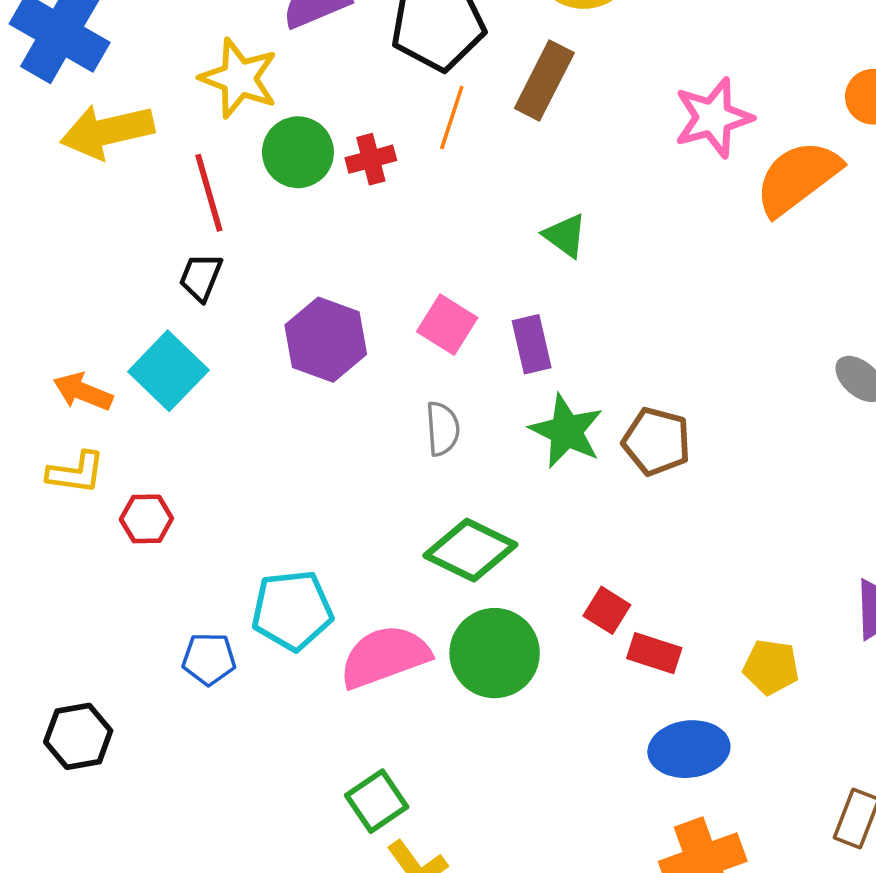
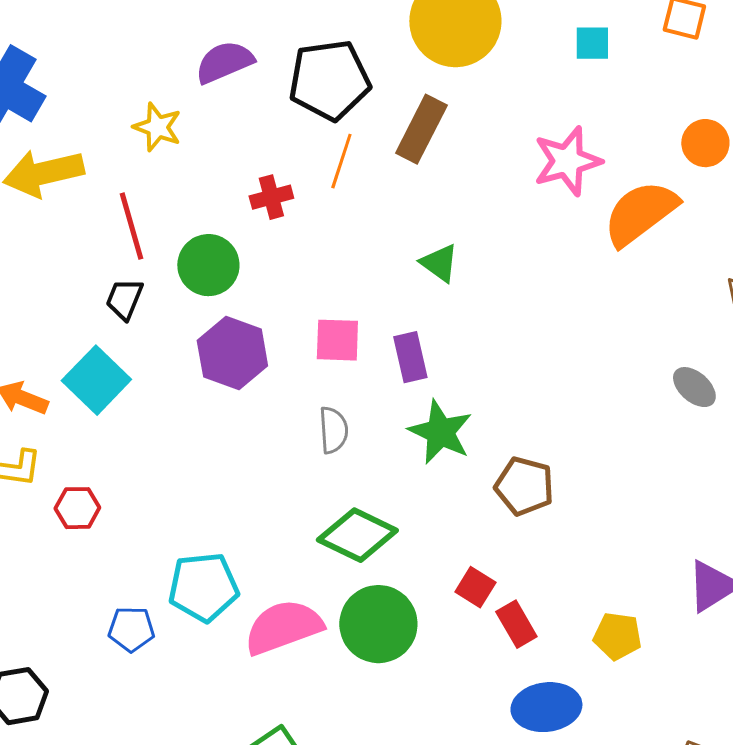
yellow star: (239, 78) -> (157, 127), size x0.7
green circle: (298, 152) -> (208, 265), moved
pink square: (447, 325) -> (337, 340), turned -30
brown pentagon: (657, 441) -> (524, 486), moved
red rectangle: (654, 653) -> (516, 624), turned 42

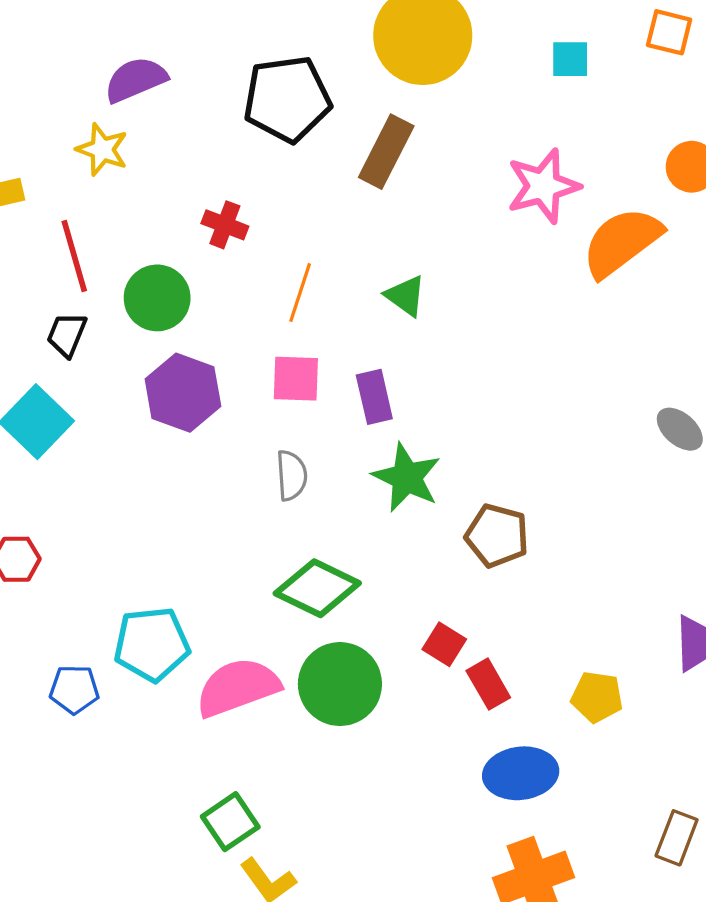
purple semicircle: (224, 62) -> (136, 80), moved
orange line: (341, 161) -> (300, 293), moved
red cross: (271, 197) -> (225, 225), turned 36

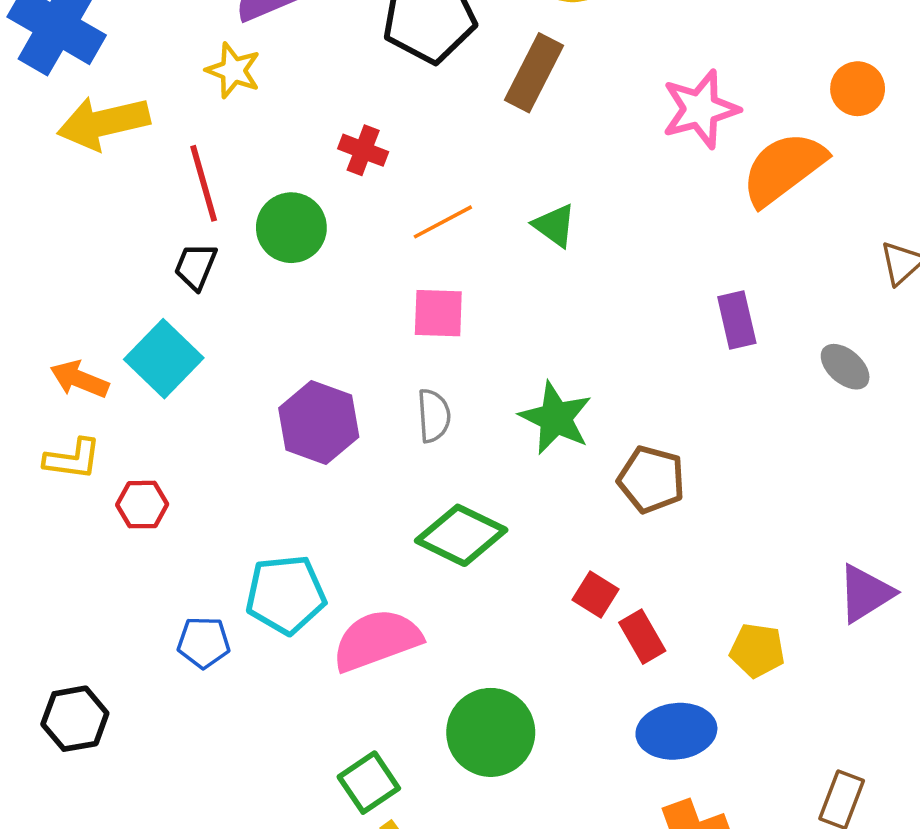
orange line: (300, 293) -> (443, 222), turned 44
purple hexagon: (183, 393) -> (319, 423), moved
purple rectangle: (374, 397) -> (737, 320), moved
green circle: (340, 684) -> (491, 732), moved

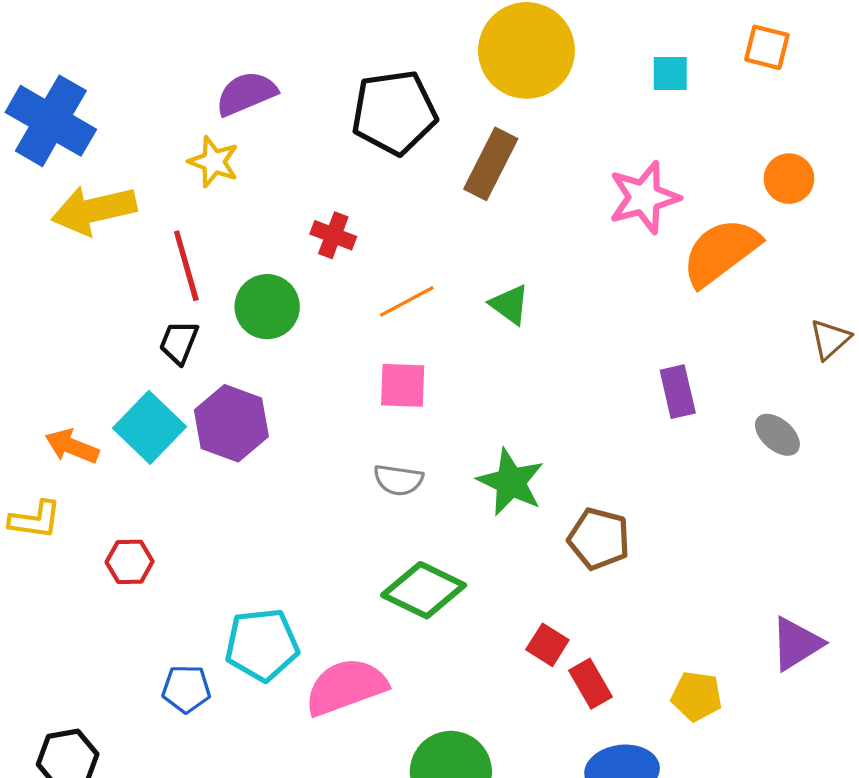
gray semicircle: (434, 416) -> (398, 480), turned 102
purple hexagon: (319, 423) -> (231, 423), moved
yellow L-shape: (73, 459) -> (35, 520), moved

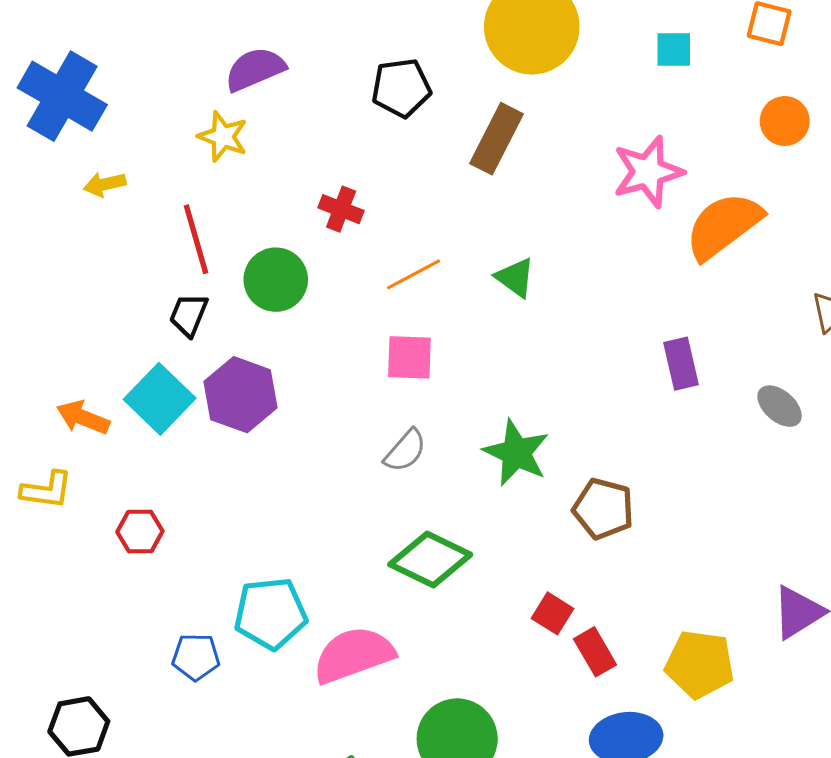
black pentagon: (394, 112) -> (401, 88), size x0.7
orange circle: (789, 179) -> (785, 121), moved
yellow arrow: (94, 210) -> (105, 184), size x0.5
gray semicircle: (398, 480) -> (405, 451), turned -57
yellow pentagon: (697, 696) -> (700, 664), size x1.4

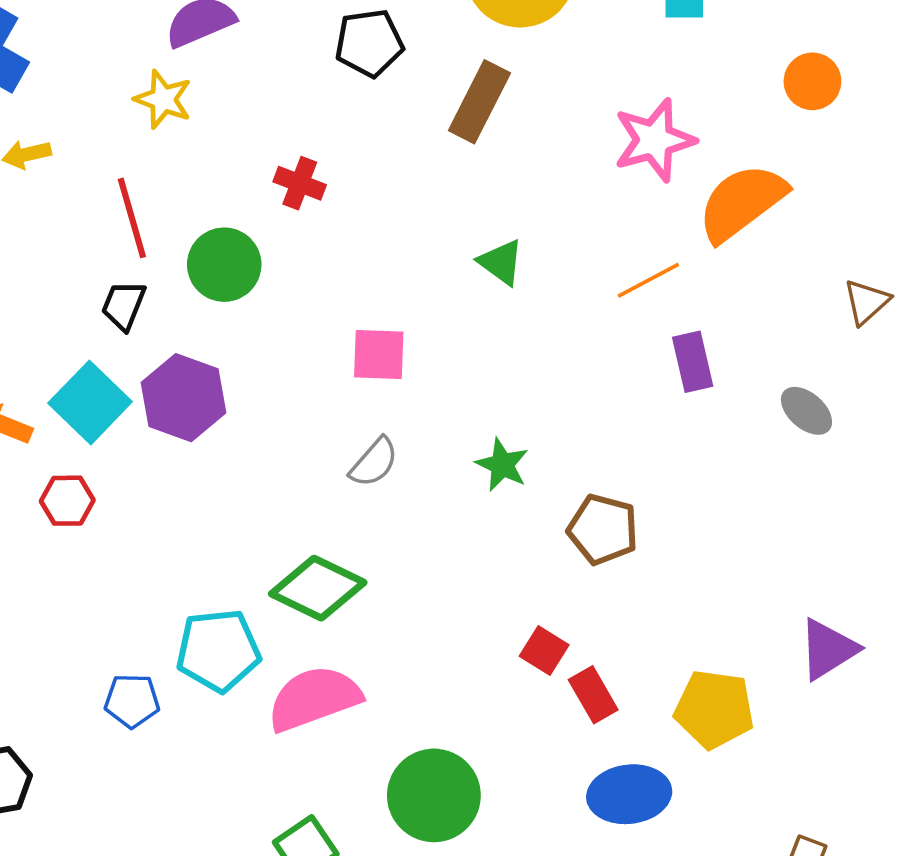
orange line: (414, 274) -> (648, 280), moved
green star: (516, 453) -> (502, 465), size x0.7
red hexagon: (140, 532) -> (67, 501), moved
green diamond: (430, 560) -> (318, 588), moved

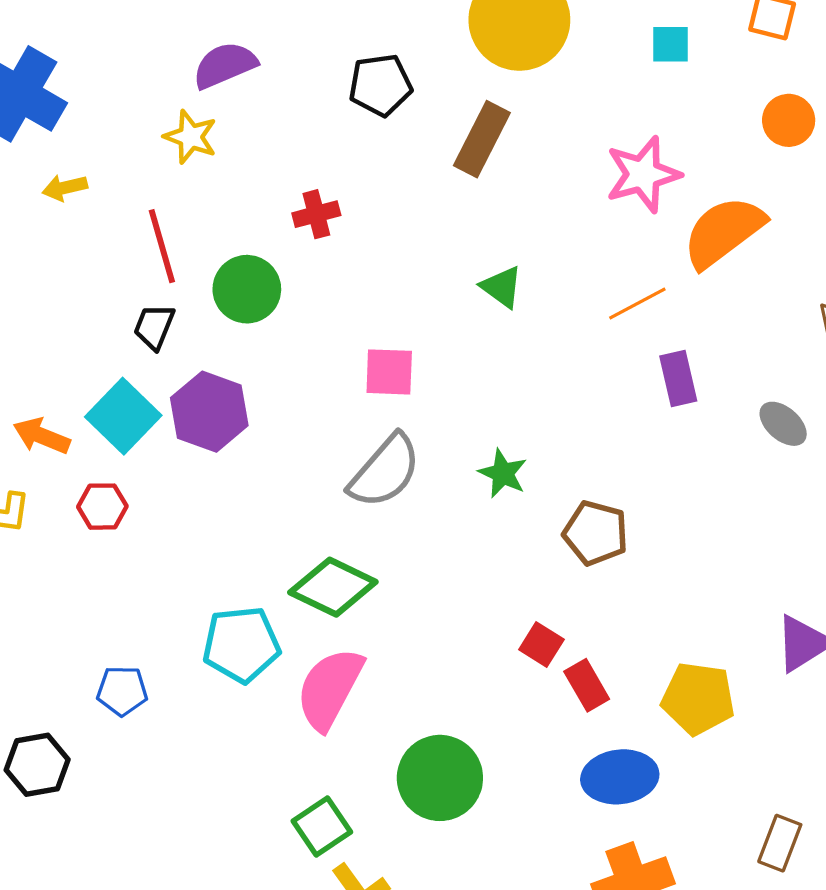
red cross: (300, 183) -> (316, 214), turned -36
gray semicircle: (374, 462) -> (385, 471), size x1.6
pink semicircle: (314, 698) -> (330, 689), turned -42
blue pentagon: (132, 701) -> (122, 691), moved

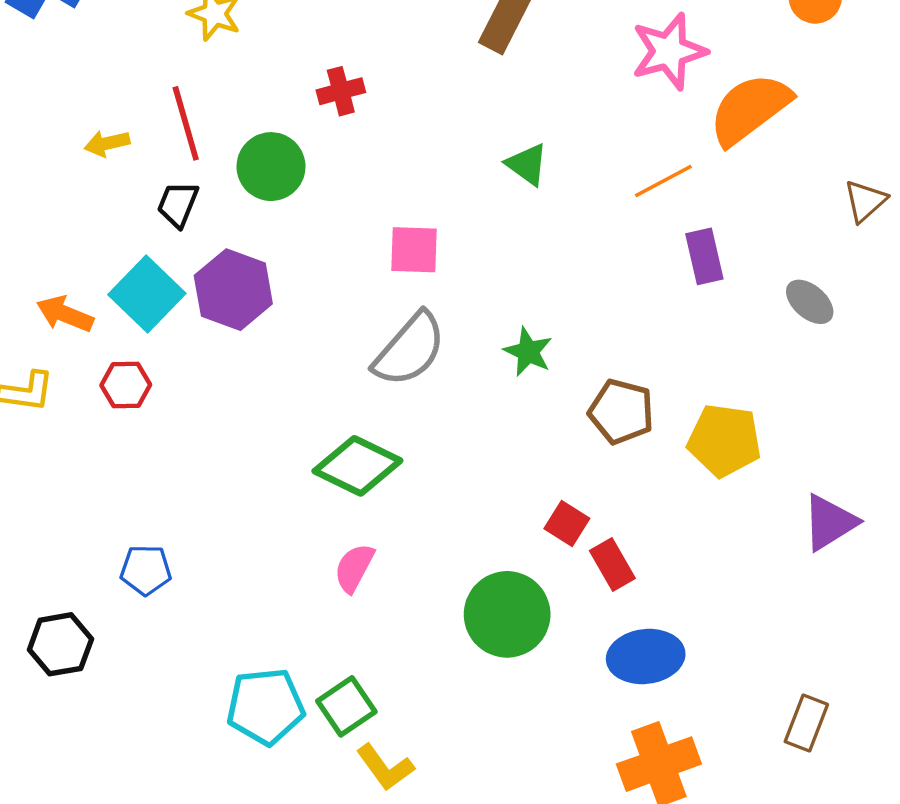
yellow arrow: (65, 188) -> (107, 143), moved
cyan pentagon: (241, 644) -> (265, 706), moved
pink semicircle: (330, 689) -> (354, 568), size x0.6
yellow pentagon: (698, 699) -> (724, 440), moved
green circle: (440, 778) -> (507, 614), moved

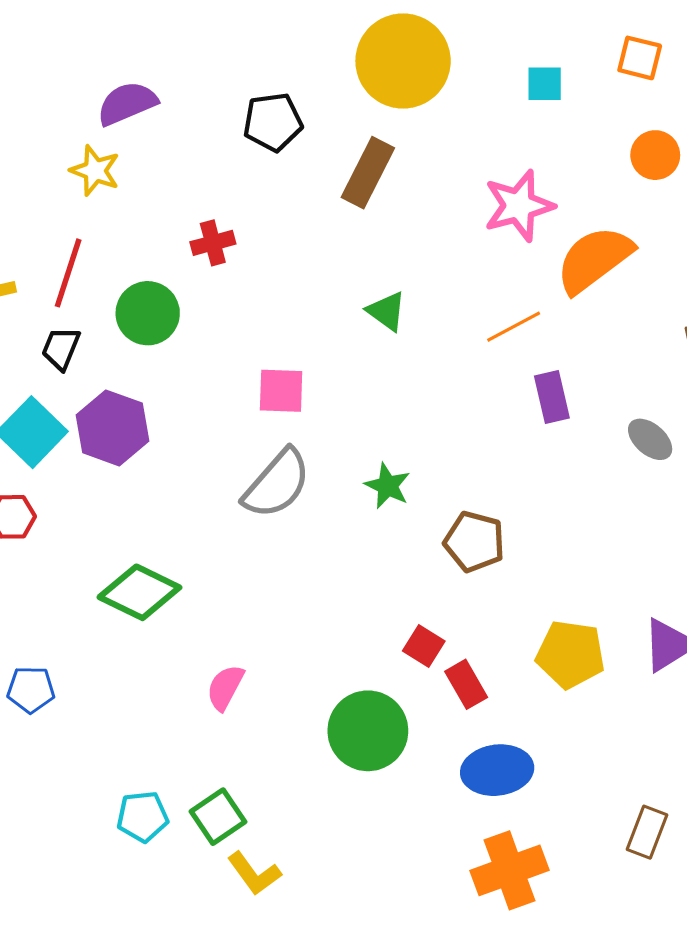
red line: (186, 123) -> (68, 273), turned 34
yellow pentagon: (724, 440) -> (570, 654), moved
green diamond: (357, 466) -> (139, 592), moved
cyan pentagon: (265, 706) -> (143, 817), size x0.7

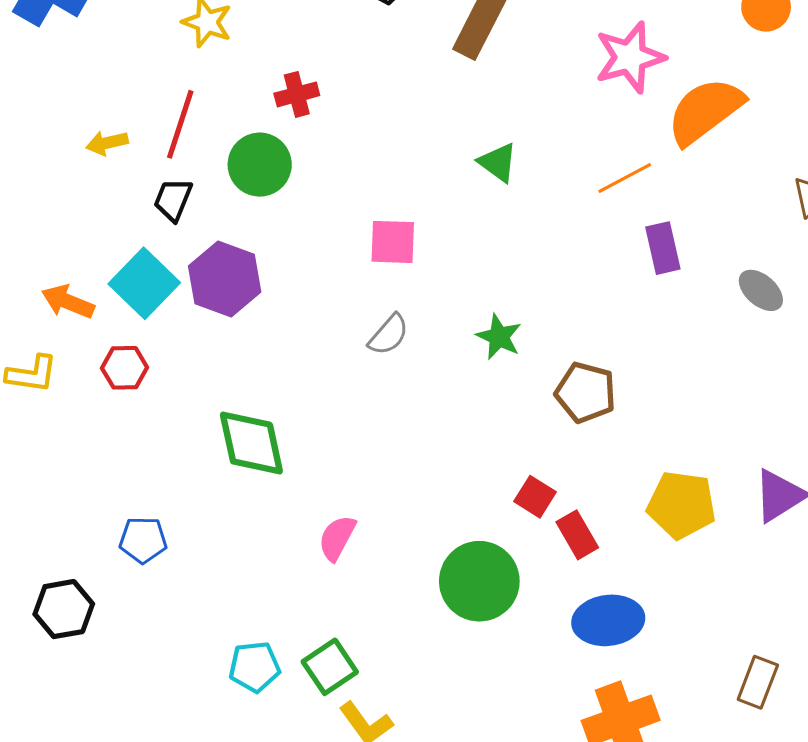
red cross: (213, 243) -> (297, 94), moved
gray semicircle: (277, 484) -> (389, 335), size x0.6
green diamond: (139, 592) -> (251, 443), turned 52

